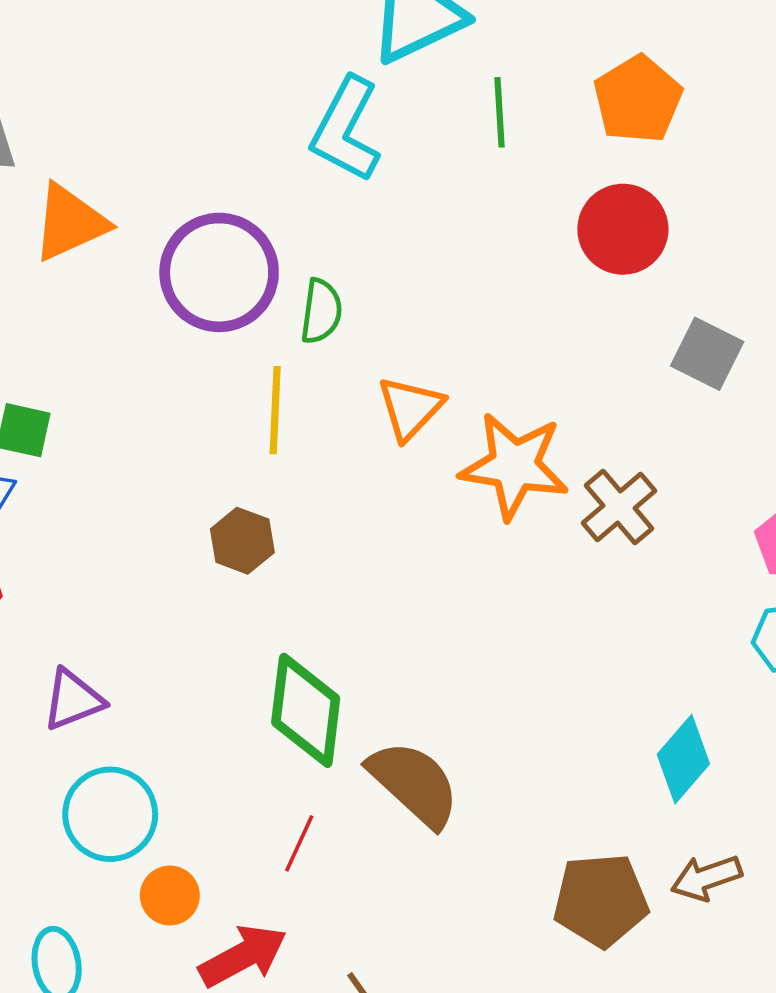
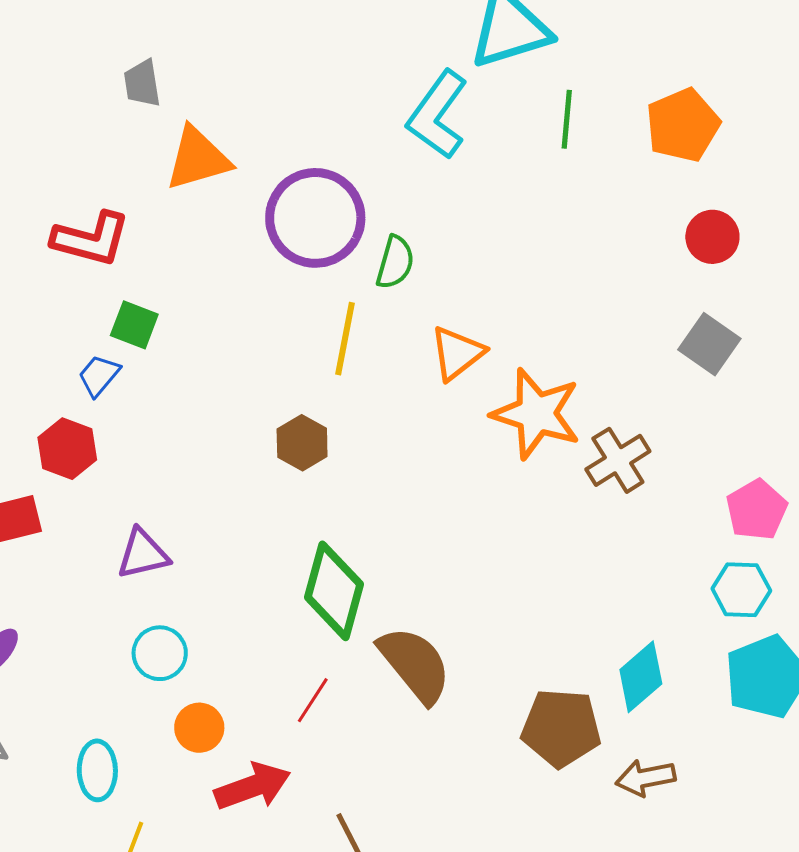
red circle: (623, 229) -> (712, 237), moved, size x0.7
cyan circle: (110, 814) -> (160, 653), size x0.7
brown pentagon: (601, 900) -> (561, 728), moved

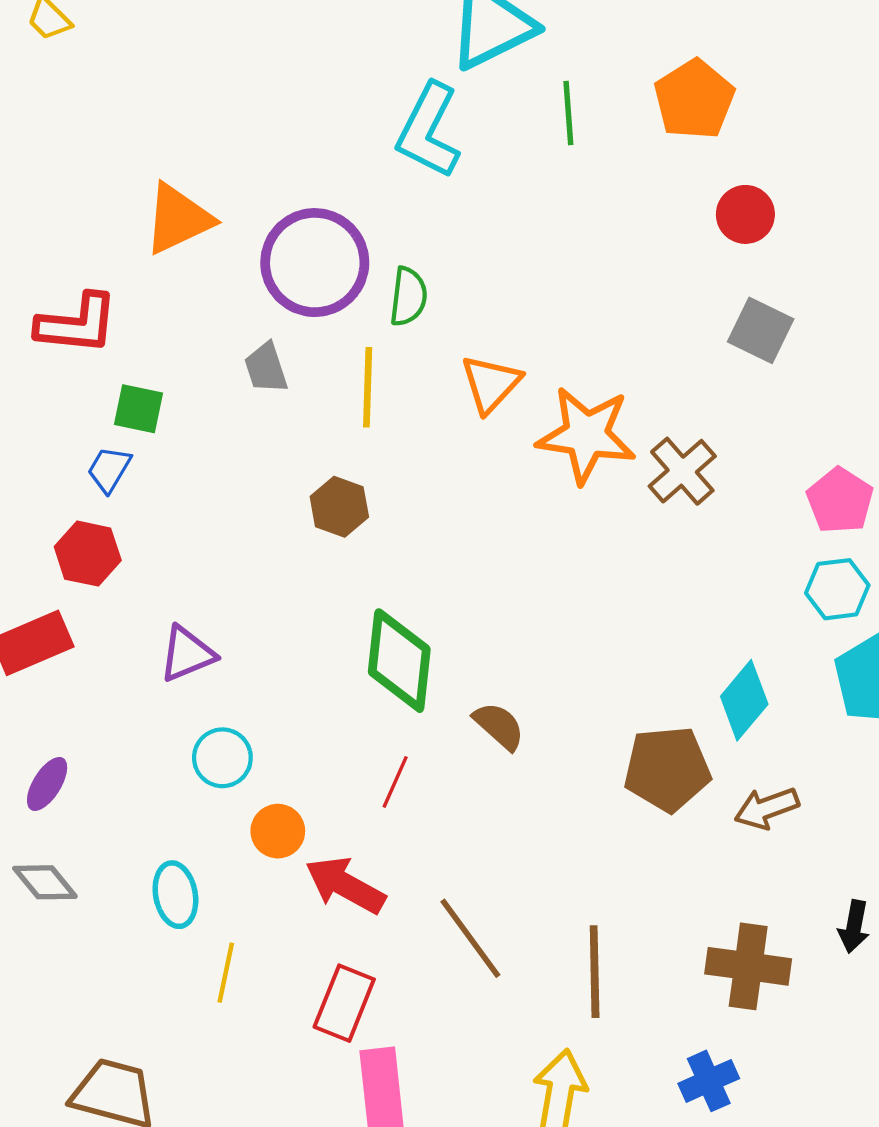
gray trapezoid: (142, 83) -> (266, 368), moved
brown semicircle: (415, 665) -> (499, 726), size x0.6
red arrow: (252, 786) -> (345, 885), turned -122

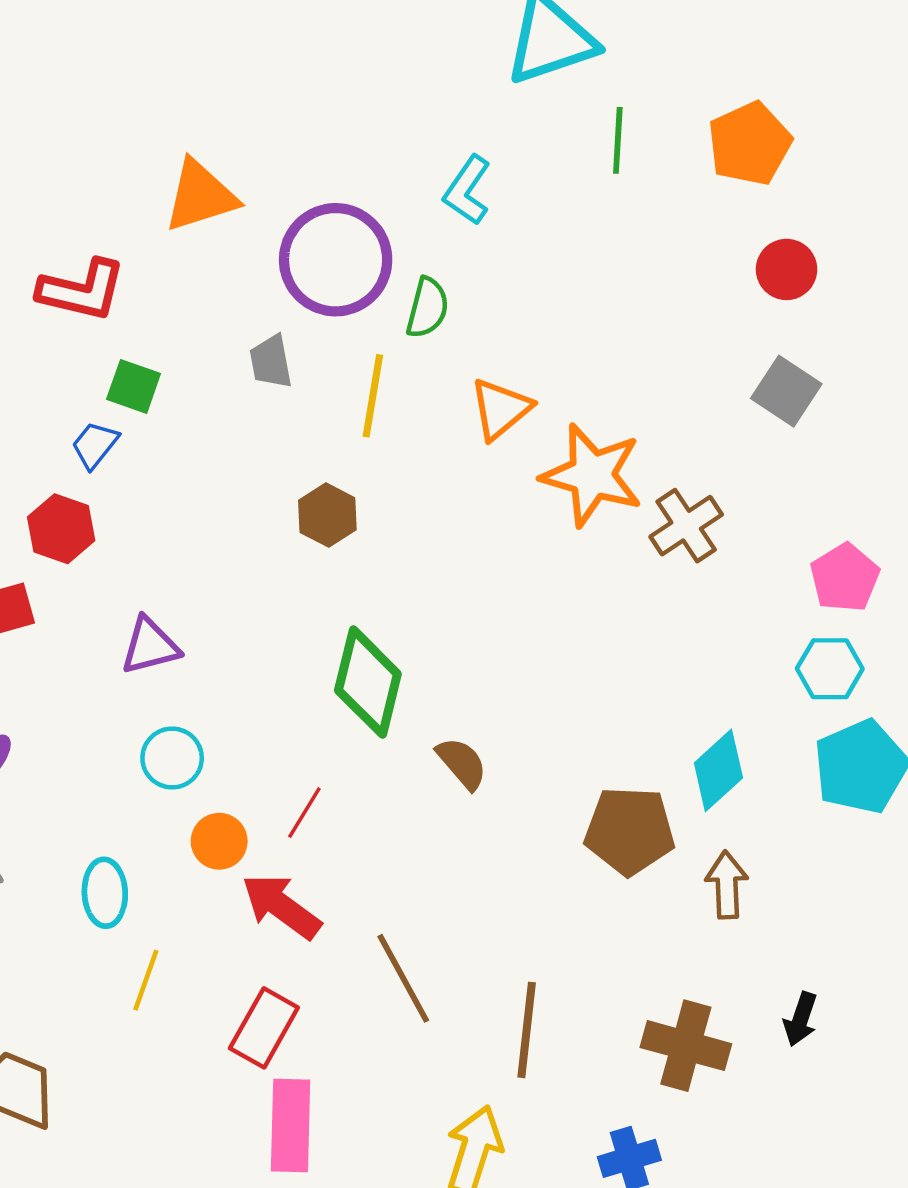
cyan L-shape: (429, 131) -> (467, 190), moved, size x0.7
red line: (395, 782) -> (304, 813), moved
brown arrow: (767, 808) -> (727, 885), turned 100

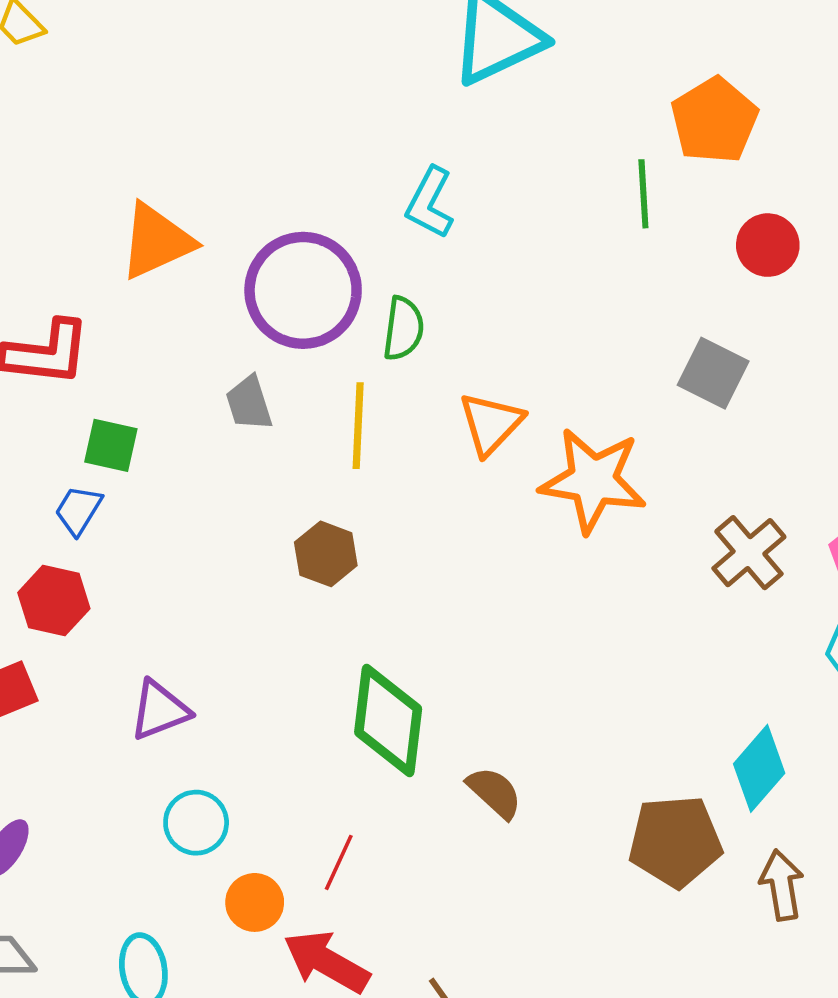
green line: (618, 140) -> (643, 194), moved
gray square: (786, 391) -> (713, 373), moved
brown cross: (686, 526) -> (749, 553), moved

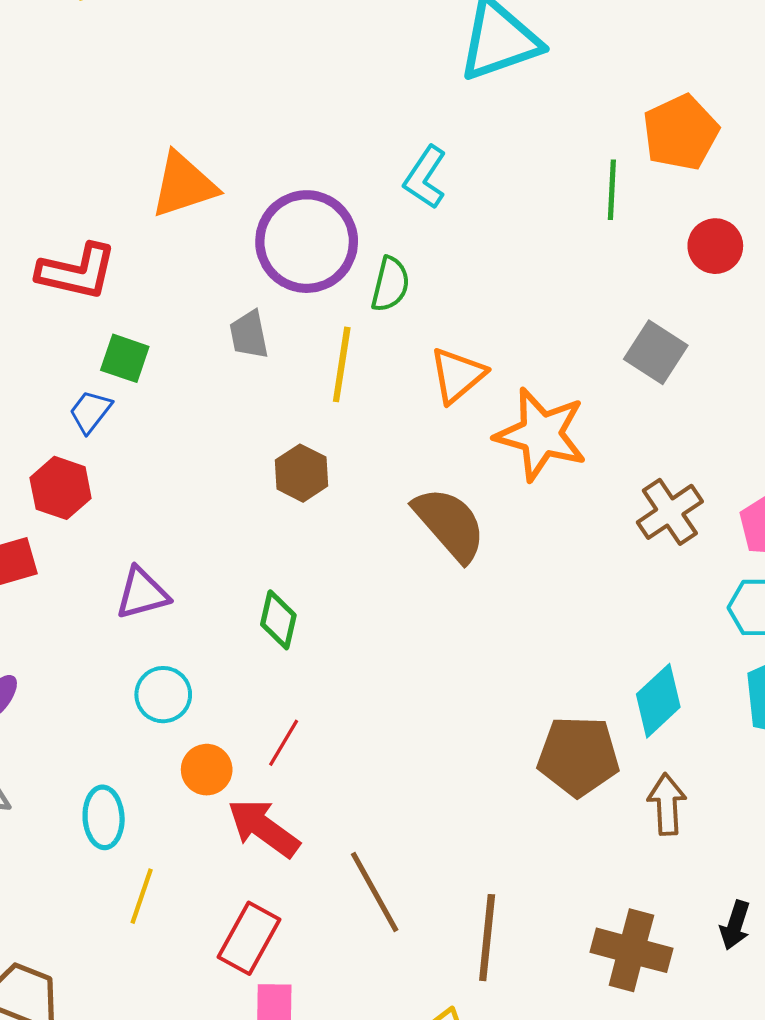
green diamond: (388, 721) -> (278, 620), moved, size x0.6
brown semicircle: (495, 792) -> (450, 524), moved, size x1.6

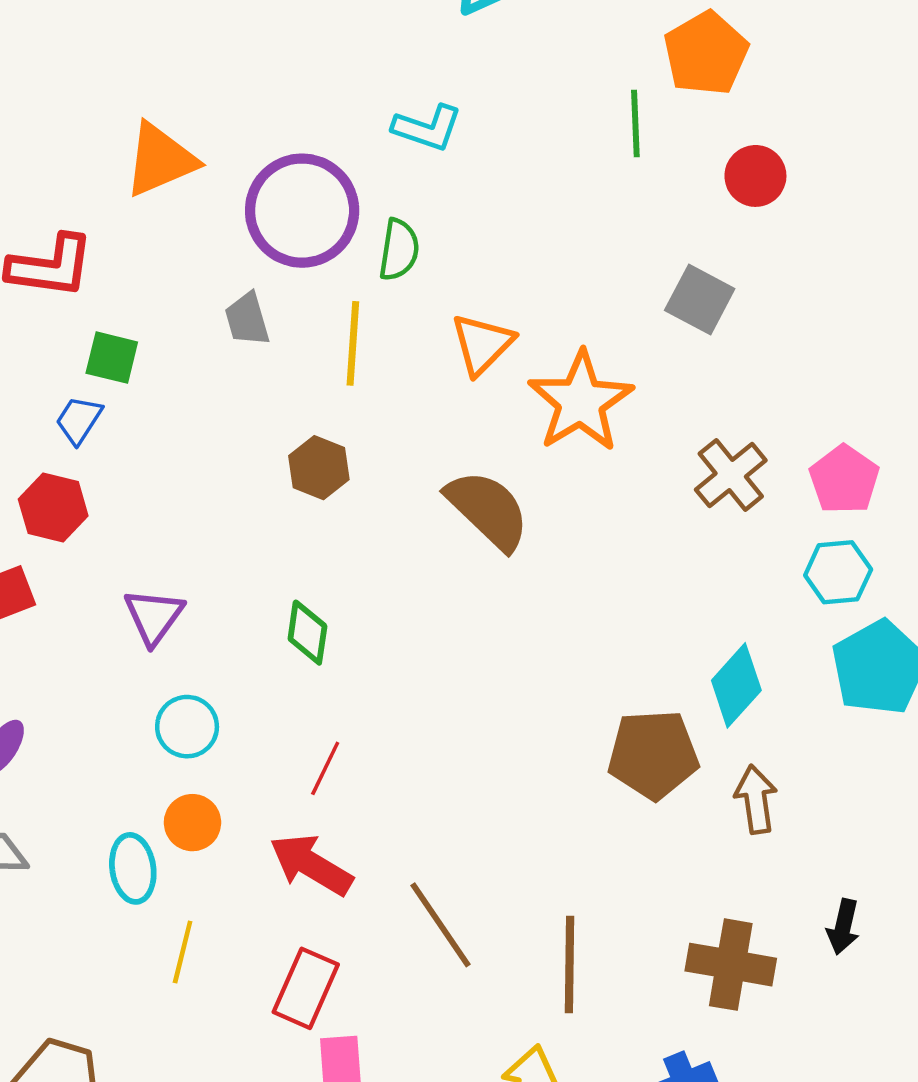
cyan L-shape: (425, 177) -> (427, 128), turned -100
orange star: (541, 434) -> (581, 402), turned 30
purple triangle: (142, 593) -> (154, 616), turned -34
orange circle: (207, 770) -> (192, 823), moved

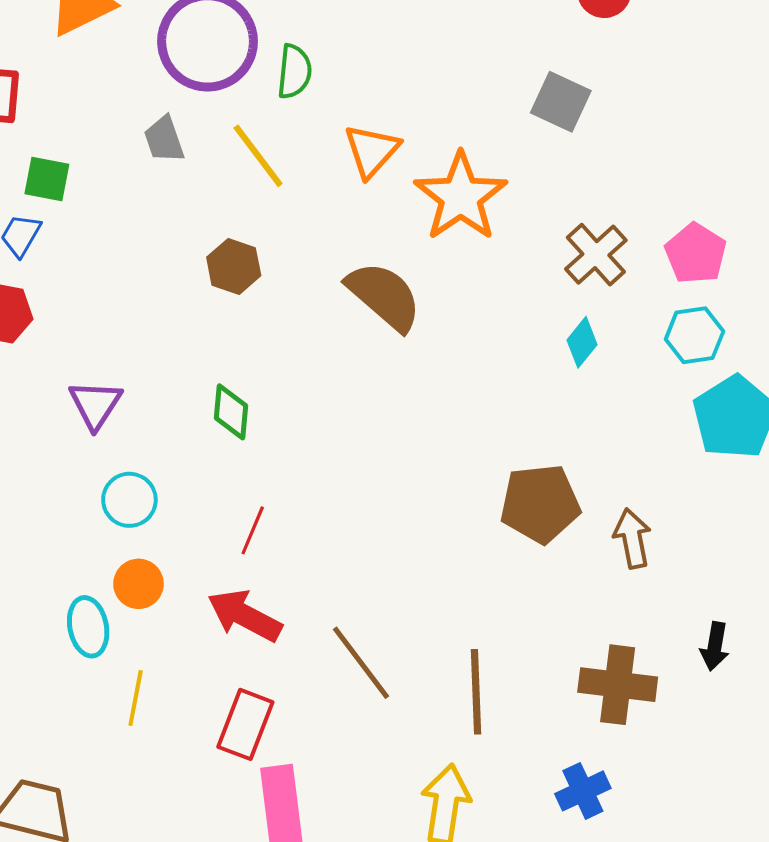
yellow line: (353, 343) -> (258, 156), turned -38
cyan diamond: (736, 685) -> (582, 342), moved, size x0.7

